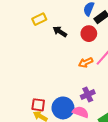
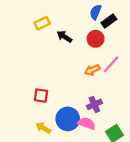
red square: (38, 105) -> (41, 96), moved

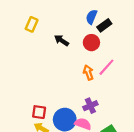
yellow rectangle: (42, 23) -> (32, 24), moved, turned -40
orange arrow: (92, 70) -> (88, 73), turned 96
red square: (41, 96) -> (39, 112), moved

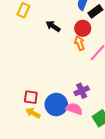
orange arrow: (88, 73) -> (80, 43), moved

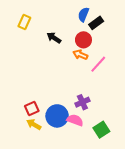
orange arrow: (80, 43) -> (80, 55), turned -48
red square: (31, 97) -> (32, 109), turned -32

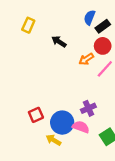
red circle: (83, 40) -> (103, 46), moved
orange arrow: (80, 55) -> (86, 59), turned -56
yellow arrow: (34, 124) -> (53, 140), moved

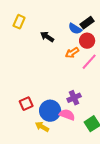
blue semicircle: (90, 18) -> (75, 29), moved, turned -80

